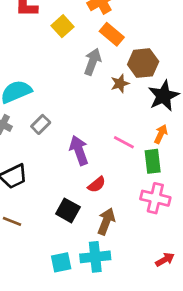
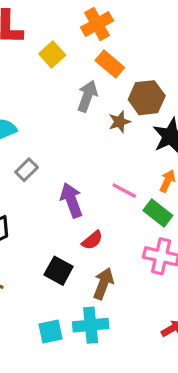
green rectangle: (153, 161) -> (158, 213), turned -45

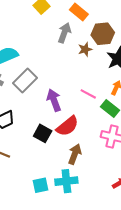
gray rectangle: (27, 170) -> (25, 80), size x1.6
red semicircle: (92, 240) -> (67, 126), size x1.6
black square: (59, 271) -> (43, 133), moved

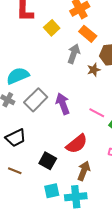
purple arrow: (54, 100) -> (63, 104), moved
black square: (43, 133) -> (48, 161), moved
cyan square: (40, 185) -> (52, 191), moved

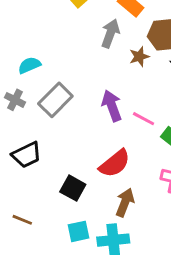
cyan semicircle: (18, 76) -> (29, 65), size x0.7
purple arrow: (63, 104) -> (112, 106), moved
brown line: (15, 171) -> (22, 220), moved

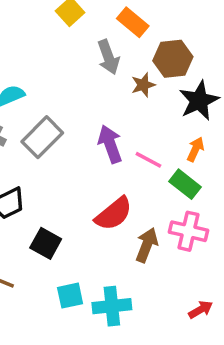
gray arrow: (110, 33) -> (108, 57), turned 140
black square: (73, 188) -> (46, 243), moved
brown arrow: (125, 203) -> (147, 245), moved

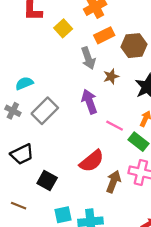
orange rectangle: (133, 22) -> (104, 35), turned -66
brown hexagon: (173, 59) -> (134, 46), moved
purple arrow: (110, 144) -> (89, 102), moved

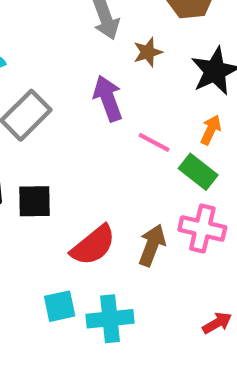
red semicircle: (92, 161) -> (93, 245), moved
black square: (47, 180) -> (34, 201), moved, turned -30

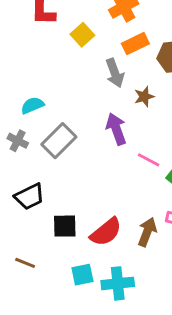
black square: (34, 201) -> (65, 226), moved

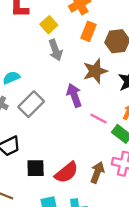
orange rectangle: (135, 44) -> (89, 31), turned -42
gray arrow: (115, 73) -> (55, 50), moved
brown star: (144, 97) -> (95, 71), size x1.6

